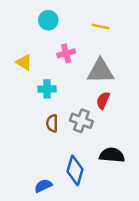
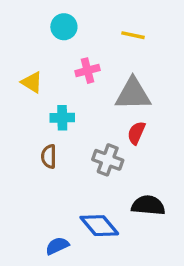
brown semicircle: (52, 123) -> (49, 156), moved
blue diamond: (75, 170) -> (99, 226), turned -56

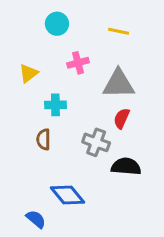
yellow triangle: (32, 82) -> (28, 73), turned 50
black semicircle: (148, 205) -> (126, 166), moved
blue diamond: (99, 226) -> (67, 195), moved
blue semicircle: (57, 246) -> (36, 219), moved, turned 65

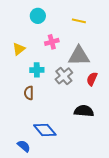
red semicircle: (122, 118) -> (92, 79), moved
gray cross: (96, 142) -> (64, 76), moved, turned 30

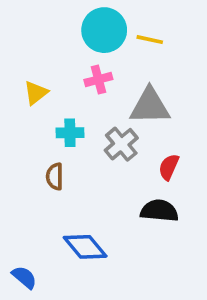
cyan circle: (38, 16) -> (104, 30), moved, size x1.5
red semicircle: (92, 79) -> (169, 167), moved
blue semicircle: (24, 146) -> (24, 277), moved

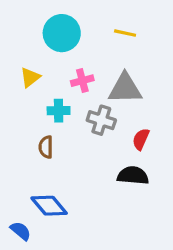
cyan circle: (104, 30) -> (62, 33), moved
pink cross: (98, 80) -> (82, 81), moved
gray cross: (121, 144) -> (101, 120), turned -32
blue diamond: (85, 247) -> (49, 206), moved

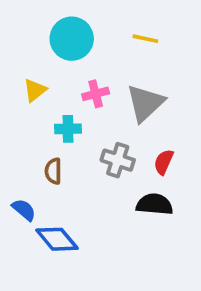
gray triangle: (125, 88) -> (145, 103), turned -42
gray cross: (101, 120) -> (118, 160), moved
blue semicircle: (21, 231) -> (24, 210), moved

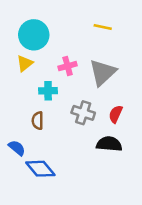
cyan circle: (72, 39) -> (34, 35), moved

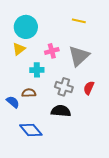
brown semicircle: (38, 121) -> (29, 93), turned 88
black semicircle: (109, 144) -> (61, 111), moved
blue semicircle: (17, 148) -> (13, 102), moved

